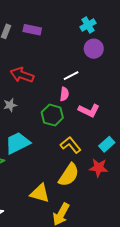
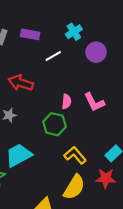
cyan cross: (88, 25) -> (74, 32), moved
white line: (71, 76) -> (53, 56), moved
pink L-shape: (89, 110) -> (94, 102), moved, turned 40

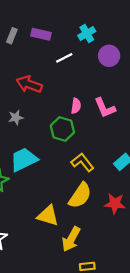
red star: (106, 178) -> (115, 204), moved

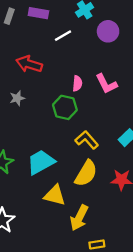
cyan trapezoid: (24, 160) -> (41, 162), moved

